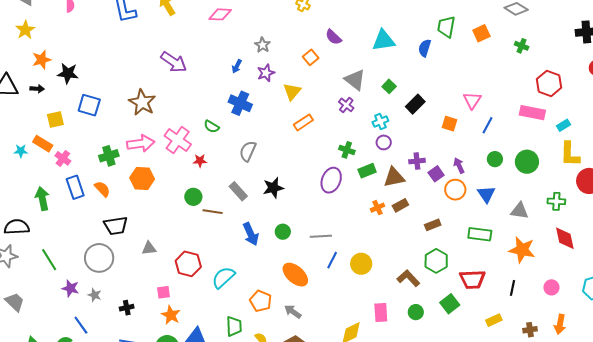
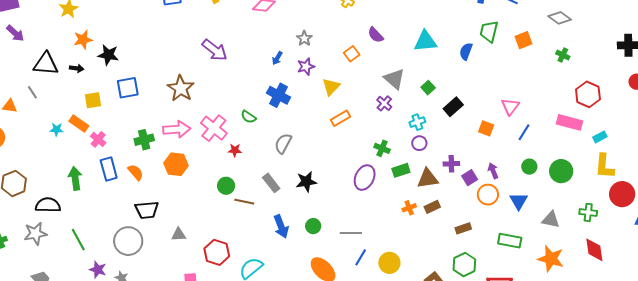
blue square: (89, 105) -> (128, 88), turned -30

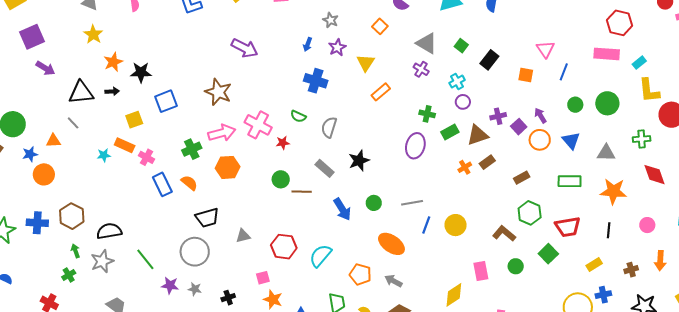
green semicircle: (248, 117) -> (298, 116), moved
green arrow: (75, 178) -> (75, 251), moved, size x0.6

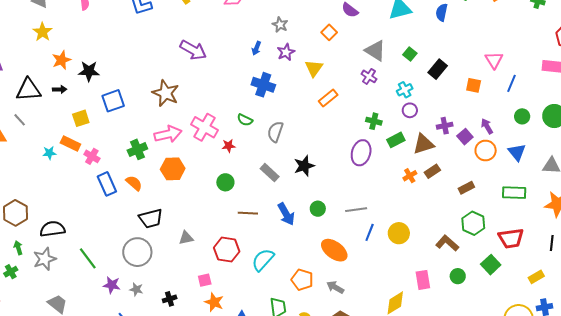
brown line: (302, 192) -> (248, 213), moved

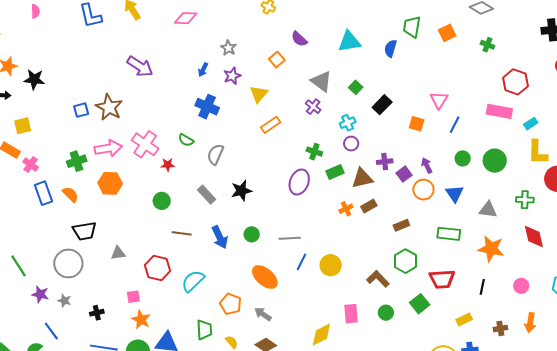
blue square: (113, 101) -> (81, 110), moved, size x0.7

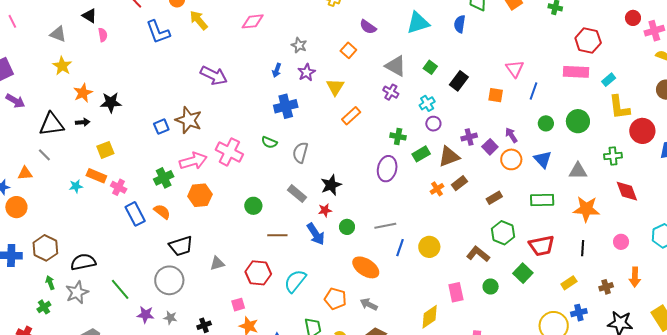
blue cross: (207, 107) -> (286, 106), turned -30
red star: (168, 165) -> (325, 210), moved

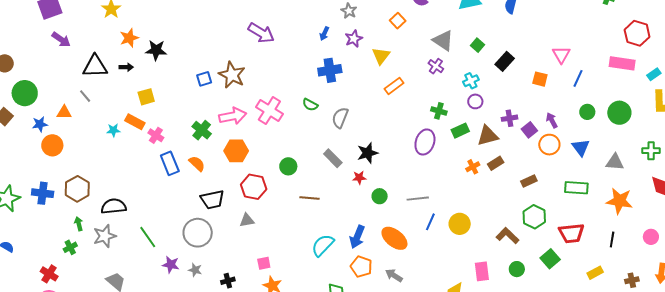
green cross: (164, 178) -> (202, 130), turned -30
blue arrow: (316, 234) -> (357, 237), moved, turned 50
red hexagon: (258, 273) -> (254, 187), moved

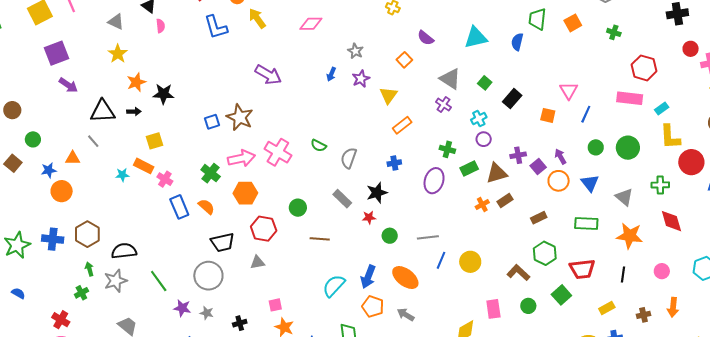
blue cross: (330, 70) -> (394, 163), moved, size x0.6
green circle: (25, 93) -> (33, 139), size x0.6
gray triangle: (615, 162) -> (624, 197), turned 36

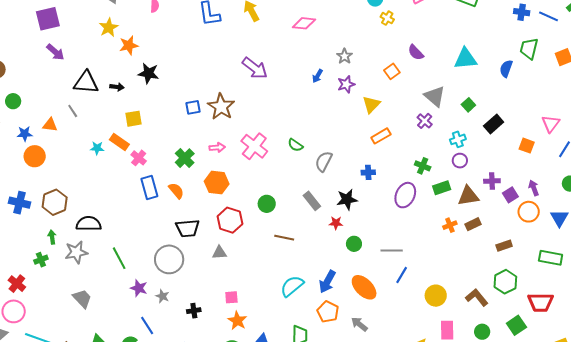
orange star: (136, 82) -> (129, 45), moved
pink arrow: (241, 158) -> (217, 148), size x0.6
yellow circle: (470, 262) -> (436, 296), moved

